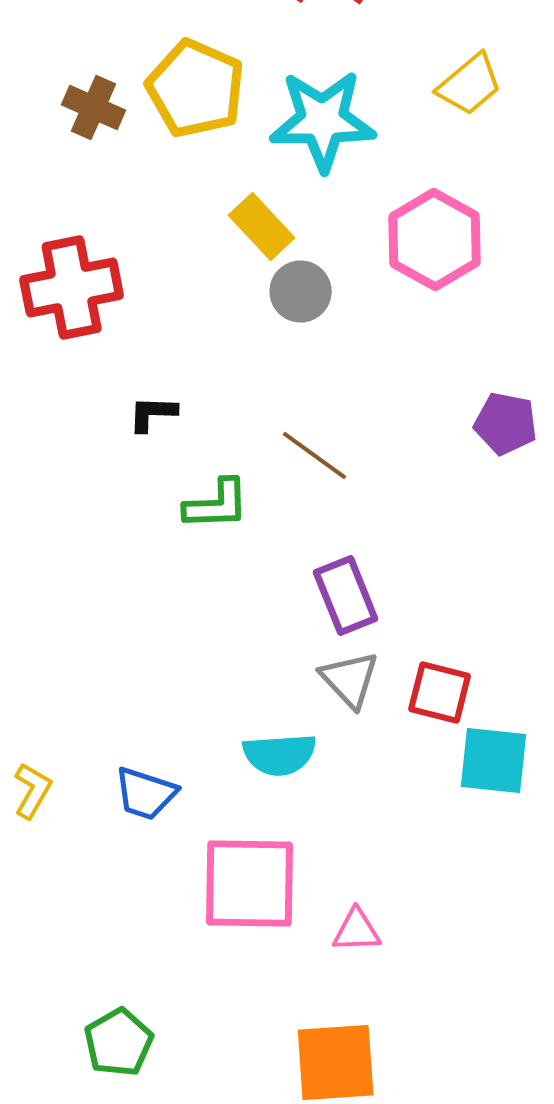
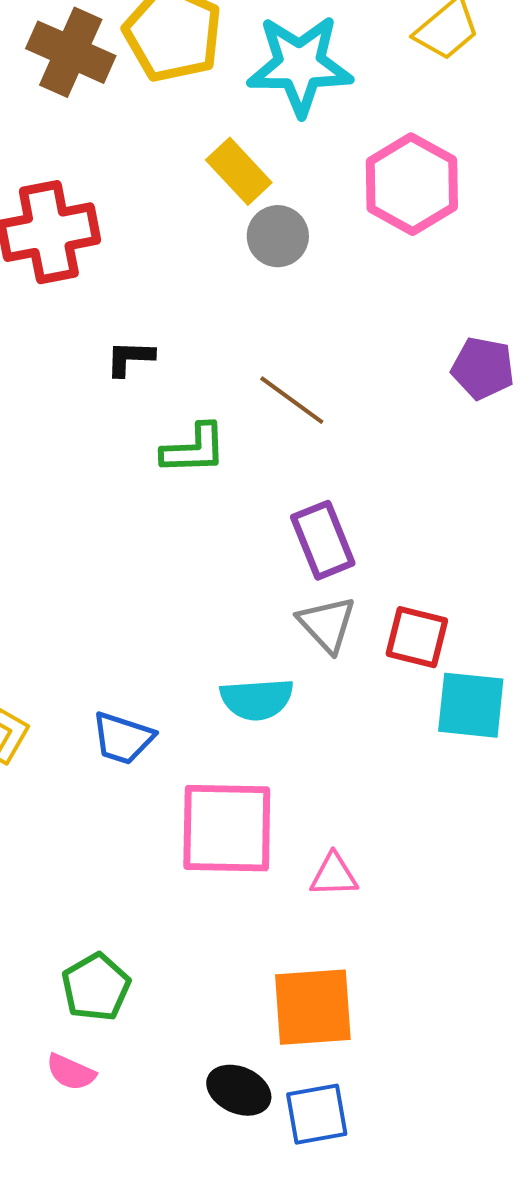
brown cross: (94, 108) -> (71, 52), size x1.4

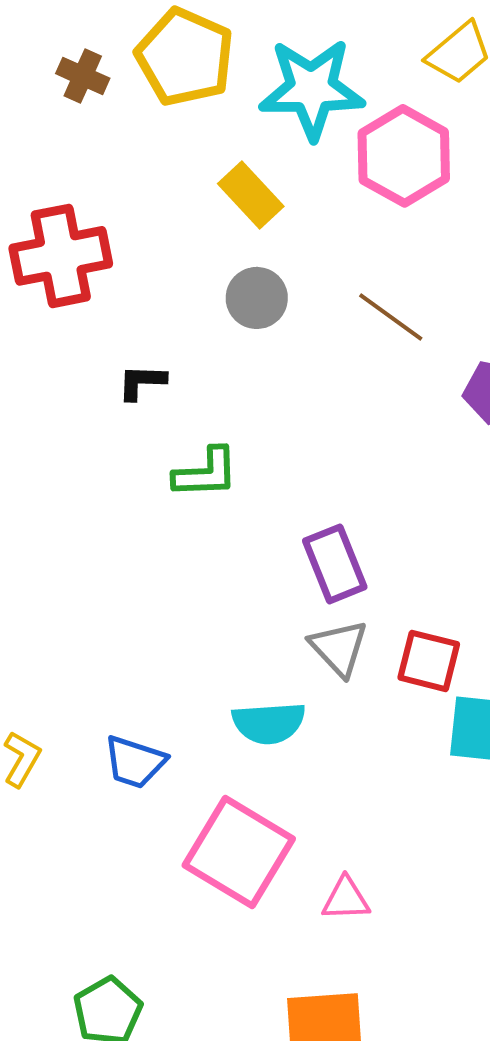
brown cross: (71, 52) -> (83, 76), size x0.6
pink hexagon: (412, 184) -> (404, 156), moved
gray circle: (278, 236) -> (257, 298), moved
brown line: (292, 400) -> (391, 317), moved
pink square: (227, 828) -> (239, 852), turned 30

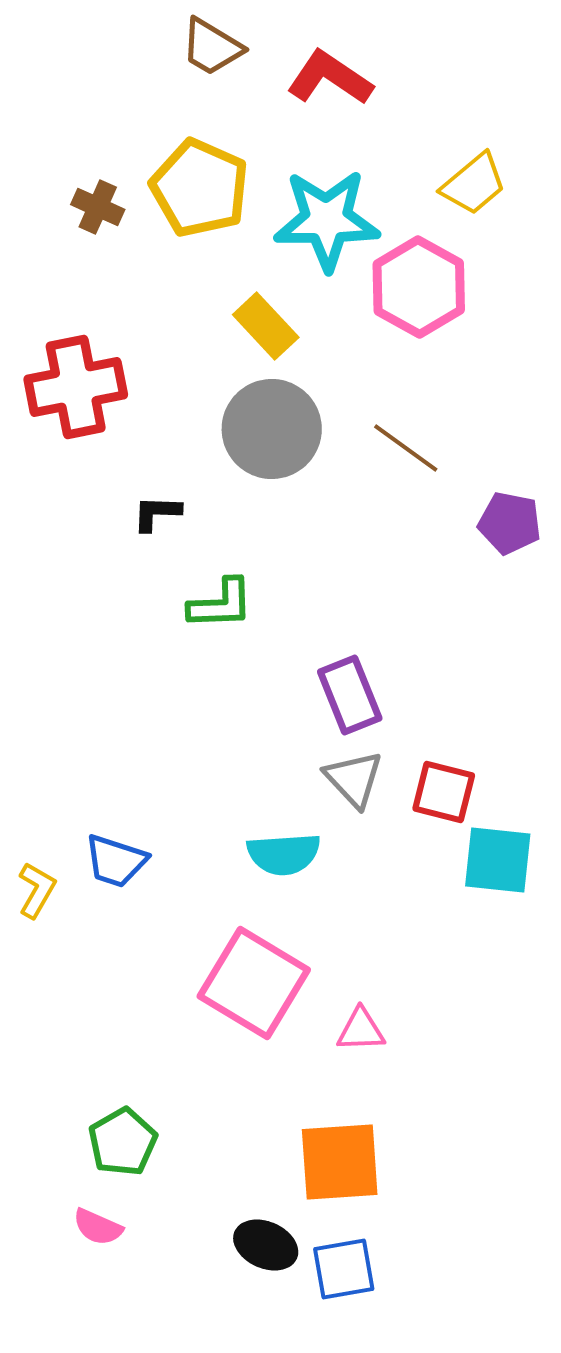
gray circle: (257, 298) -> (272, 429), size x1.6
blue trapezoid: (135, 762) -> (116, 861), moved

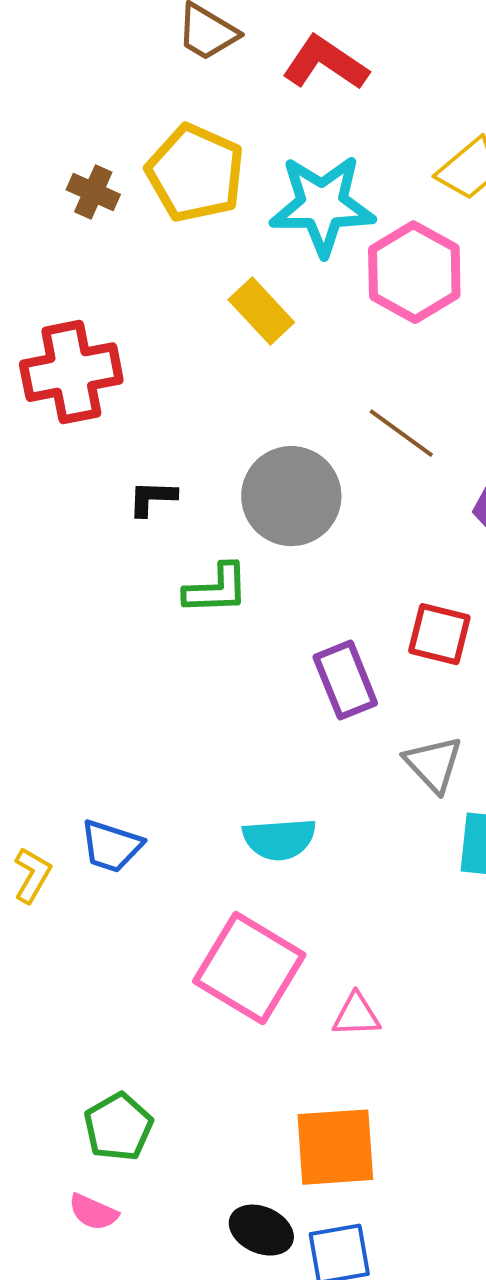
gray circle: (272, 429) -> (291, 496), moved
gray triangle: (354, 779) -> (433, 764), moved
red square: (444, 792) -> (439, 634), moved

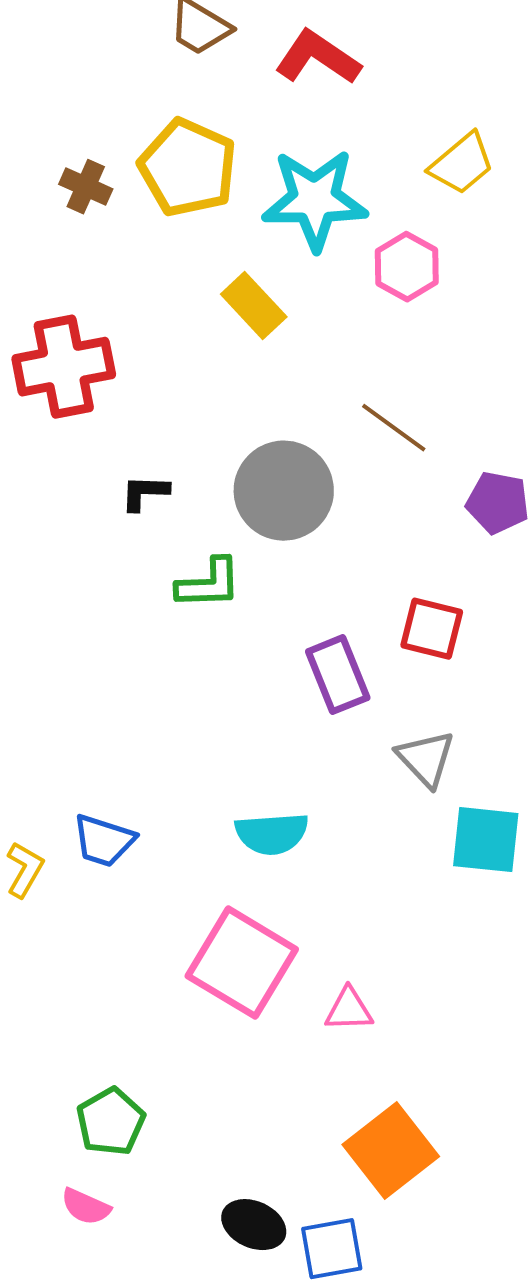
pink hexagon: (414, 272) -> (407, 267), size x0.7
orange square: (335, 1147) -> (391, 1151), moved, turned -34

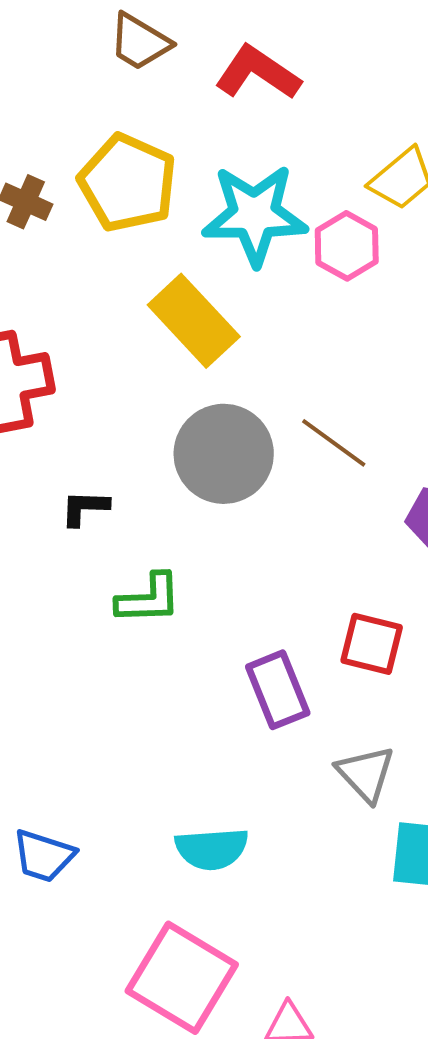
pink hexagon: (407, 267) -> (347, 246), moved
yellow rectangle: (254, 306) -> (194, 321), size x1.4
gray circle: (284, 491) -> (224, 454), moved

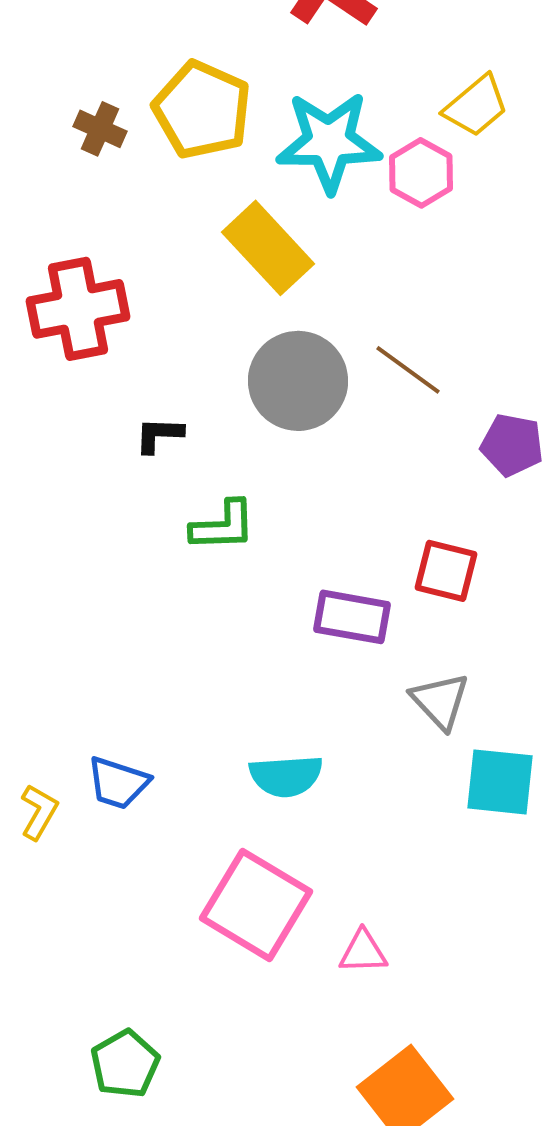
purple rectangle: (278, 690) -> (352, 617), turned -58

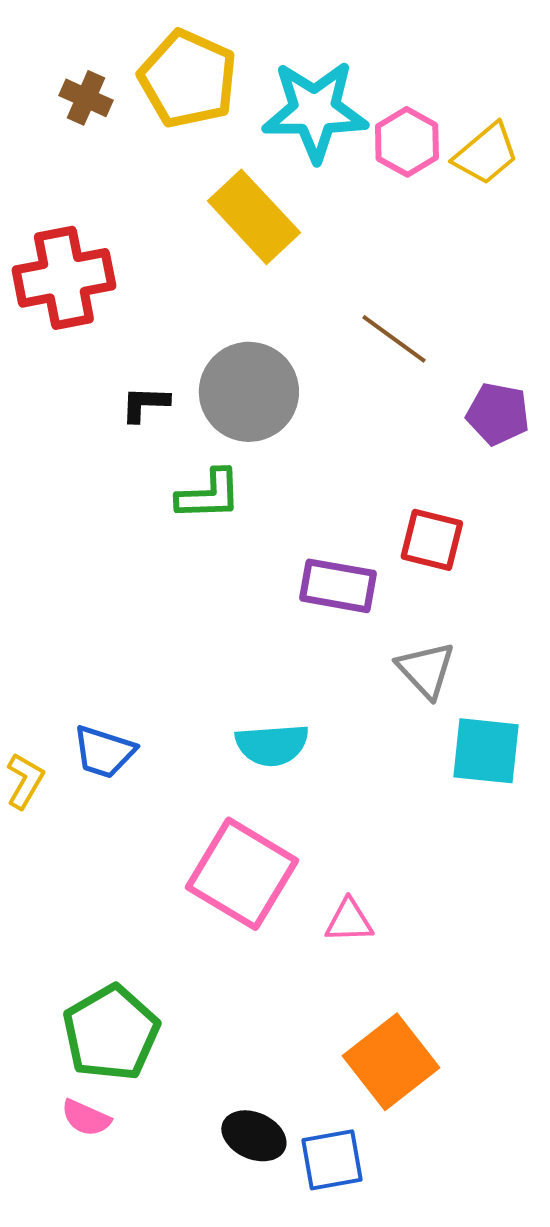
yellow trapezoid: (476, 106) -> (486, 154), moved
gray circle: (298, 381) -> (249, 392), moved
green pentagon: (125, 1064) -> (111, 1033), size x1.4

